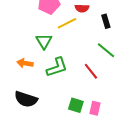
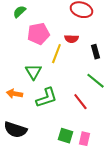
yellow line: (67, 23) -> (56, 54), turned -42

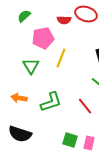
red semicircle: (71, 39) -> (64, 20), moved
green triangle: (33, 72) -> (31, 66), moved

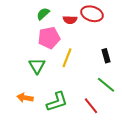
green semicircle: (24, 16) -> (43, 14), moved

